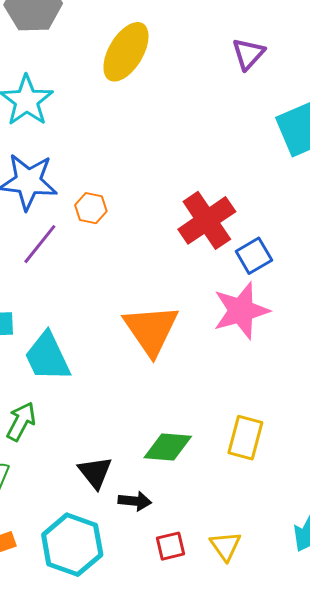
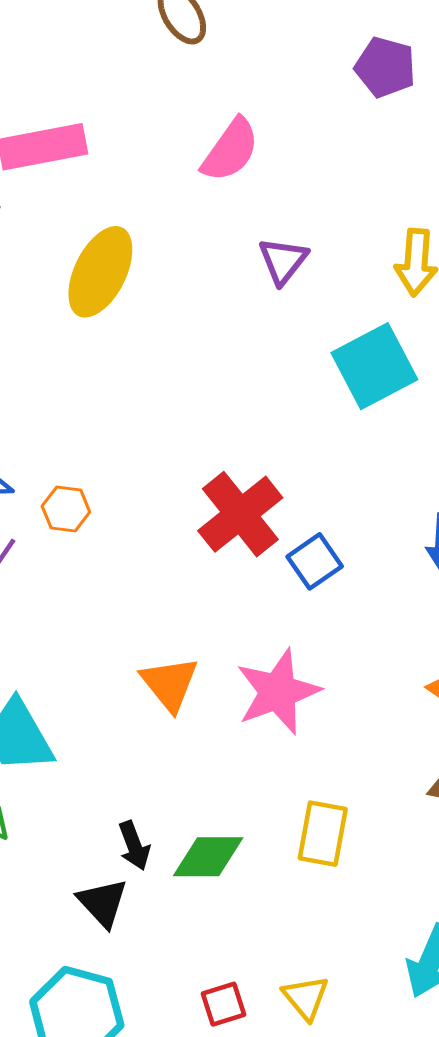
pink star: (241, 311) -> (278, 692), moved
orange triangle: (151, 330) -> (170, 684), size x0.7
black arrow: (135, 501) -> (134, 846), moved, turned 68

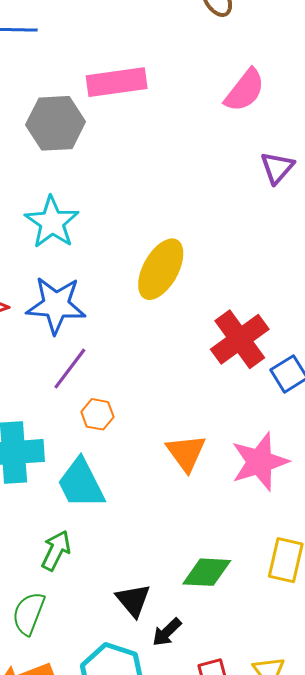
yellow ellipse: (100, 272) -> (161, 269), moved
orange hexagon: (66, 509) -> (97, 414), moved
black arrow: (134, 846) -> (167, 632), moved, turned 64

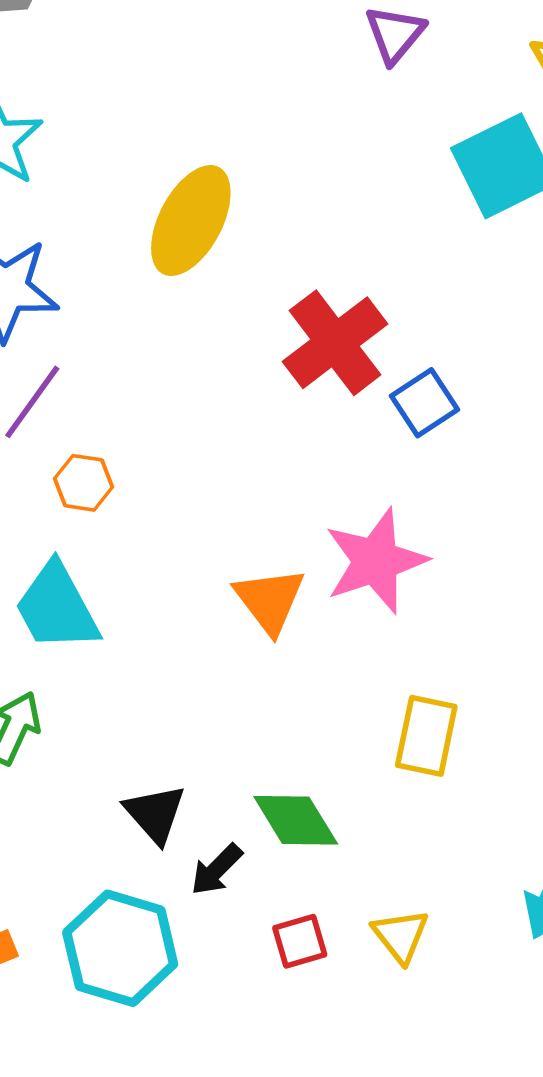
orange triangle: (186, 453) -> (270, 600), moved
green diamond: (207, 572) -> (296, 820), moved, turned 57

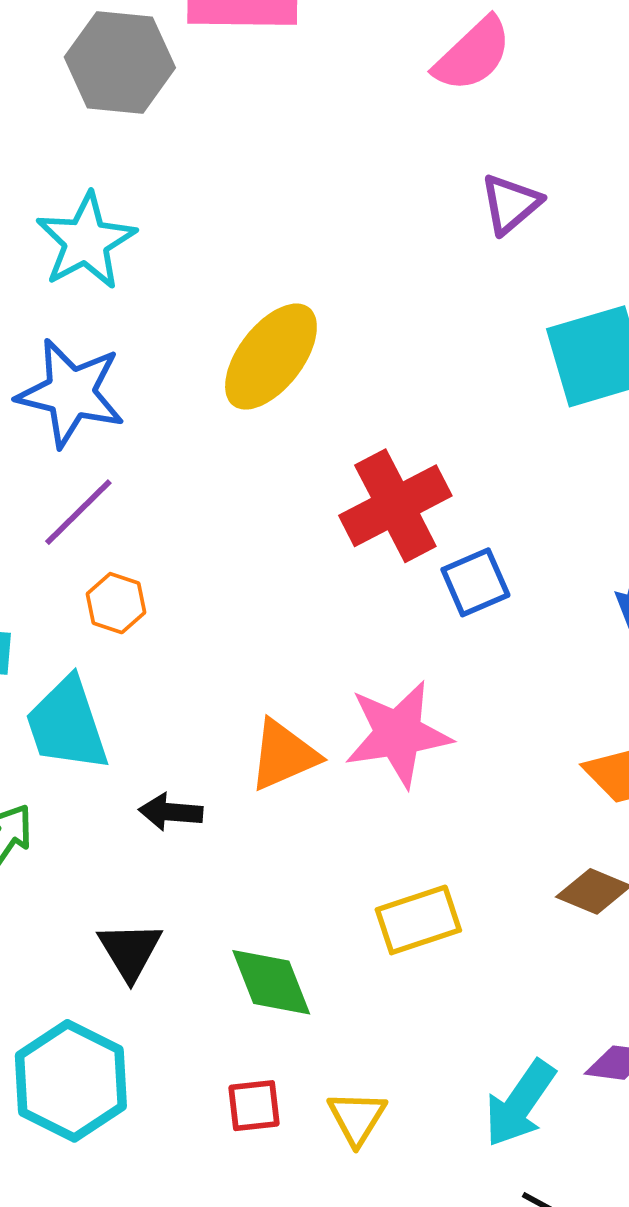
orange triangle: (270, 600) -> (284, 755), turned 34
yellow rectangle: (426, 736) -> (418, 920), turned 50
black arrow: (216, 870) -> (171, 812), moved, turned 40

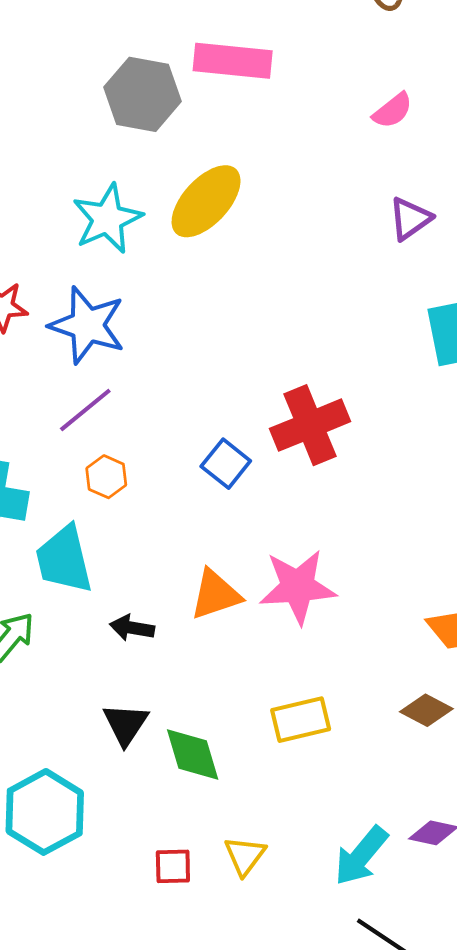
pink semicircle: (473, 54) -> (393, 111), size x0.7
yellow ellipse: (271, 357) -> (206, 201), moved
blue square: (475, 582) -> (226, 464), moved, turned -33
black triangle: (130, 951) -> (126, 724), moved
red square: (254, 1106) -> (173, 866), moved

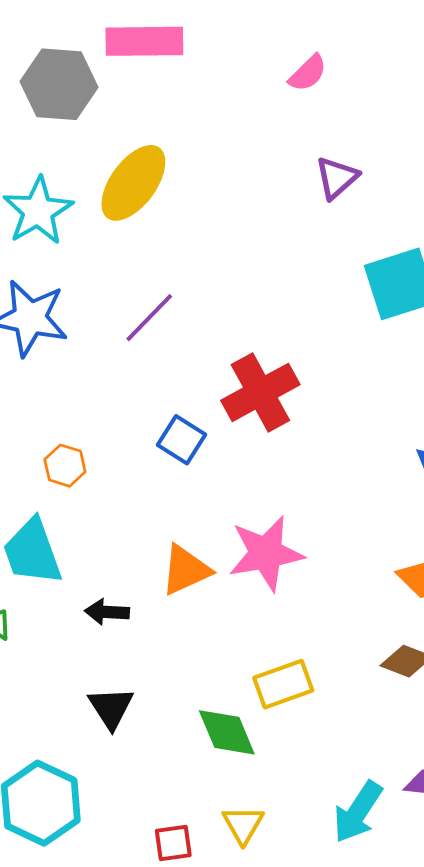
purple line: (85, 410) -> (149, 318), moved
green diamond: (193, 755) -> (227, 732), moved

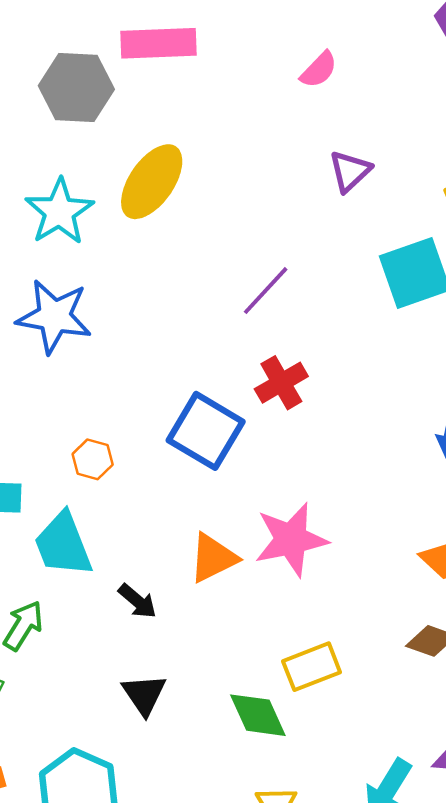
purple line: (149, 318) -> (266, 291), moved
red cross: (260, 392) -> (281, 383), size x0.7
blue square: (182, 440) -> (206, 431), size x1.6
black arrow: (107, 612) -> (137, 601), turned -141

